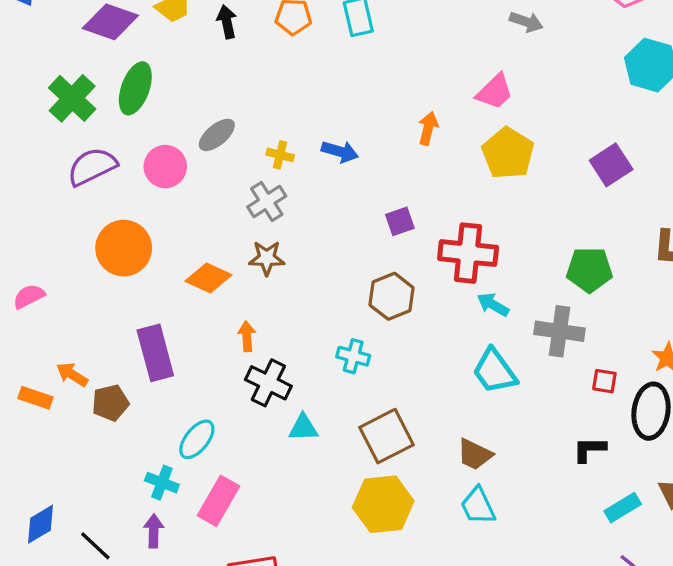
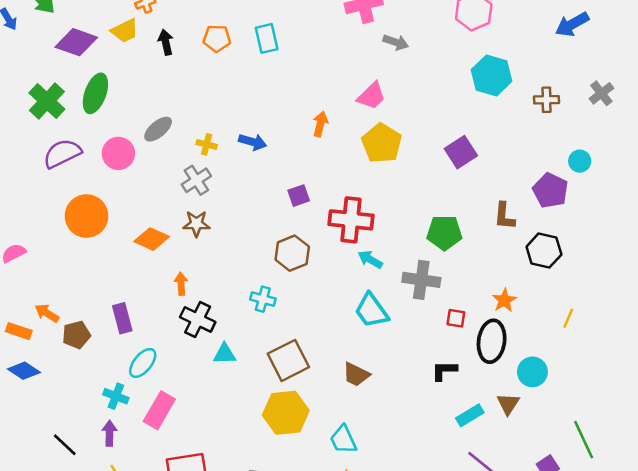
purple rectangle: (155, 353) -> (122, 318), moved, size x0.7
cyan trapezoid: (478, 506) -> (343, 440), moved
blue diamond: (40, 524) -> (24, 371), moved, turned 64

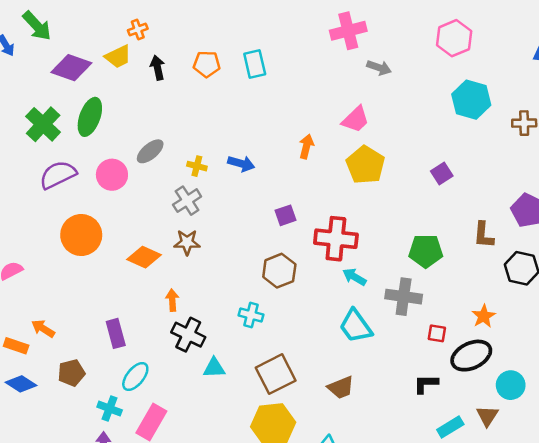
purple square: (461, 152) -> (442, 173), size x0.7
brown pentagon: (76, 335) -> (71, 373), moved
black ellipse: (492, 341) -> (471, 356), turned 57
brown trapezoid: (356, 374) -> (341, 388), turned -48

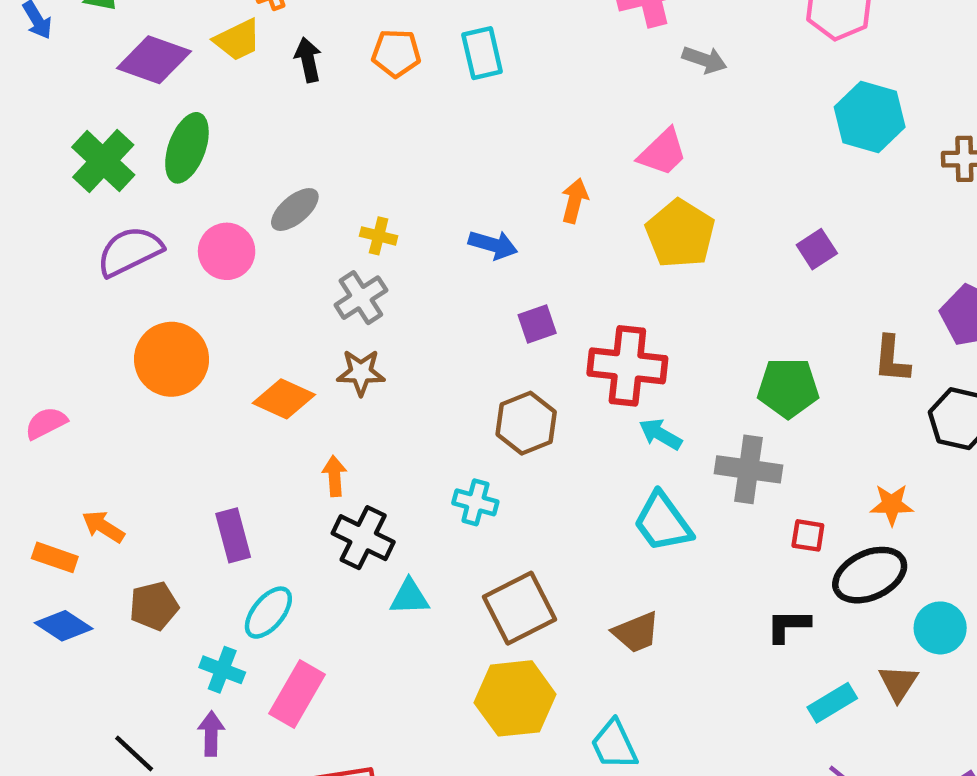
blue arrow: (241, 164) -> (493, 245), moved
orange star: (484, 316) -> (892, 505), turned 30

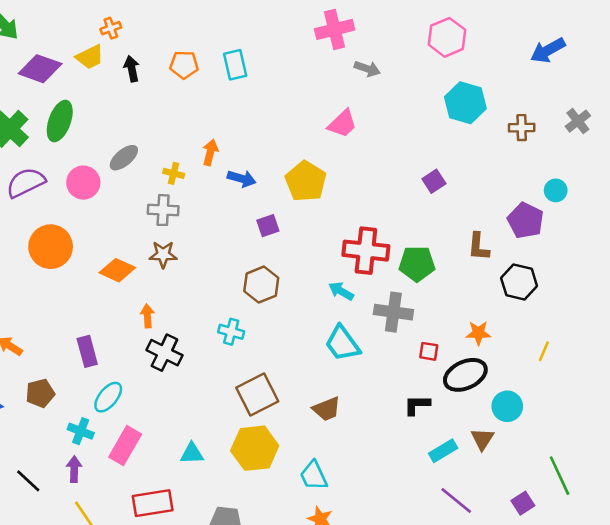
orange arrow: (575, 201) -> (210, 152), moved
yellow pentagon: (680, 234) -> (306, 181), moved
gray cross: (361, 298) -> (163, 210), turned 36
red cross: (627, 366) -> (366, 251), moved
cyan triangle: (409, 597) -> (192, 453), moved

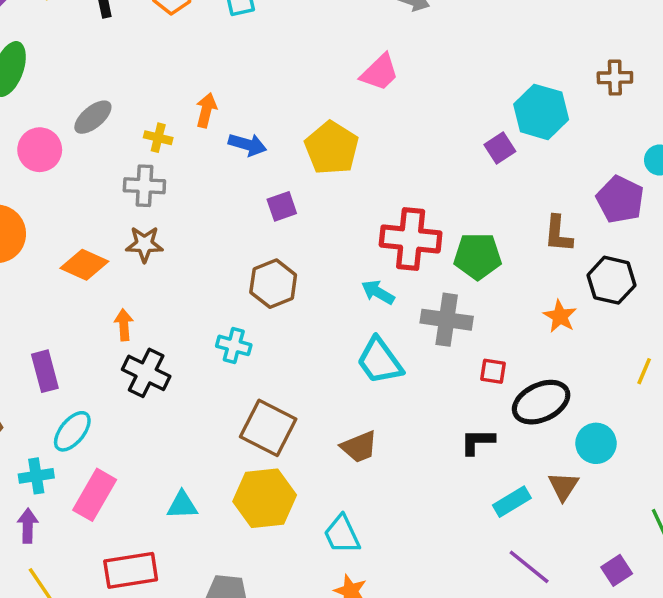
cyan hexagon: (465, 103) -> (541, 112), moved
orange star: (478, 333) -> (560, 316), moved, turned 30
brown square: (257, 395) -> (268, 428), turned -36
cyan cross: (81, 431) -> (36, 476), turned -30

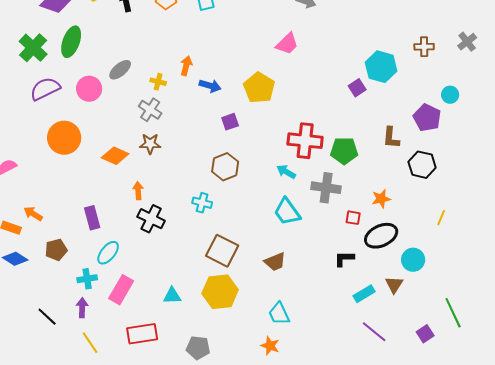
gray cross: (144, 186) -> (150, 110), turned 30
orange star: (560, 316) -> (381, 199), moved, turned 30
cyan trapezoid: (342, 534) -> (279, 314), moved

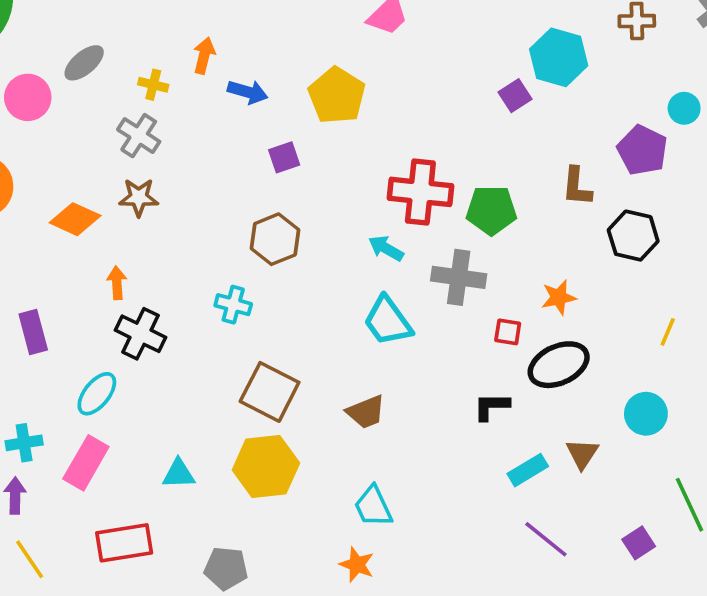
cyan ellipse: (108, 253) -> (97, 394), moved
cyan circle: (413, 260) -> (646, 414), moved

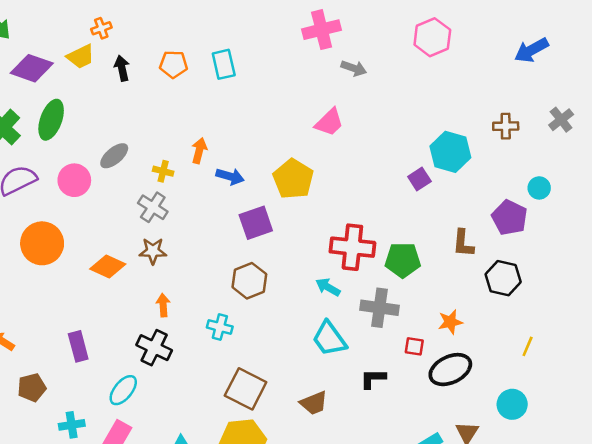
purple square: (284, 157) -> (256, 223), size x1.5
orange arrow: (117, 283) -> (163, 305), moved
black L-shape: (491, 406) -> (373, 379), moved

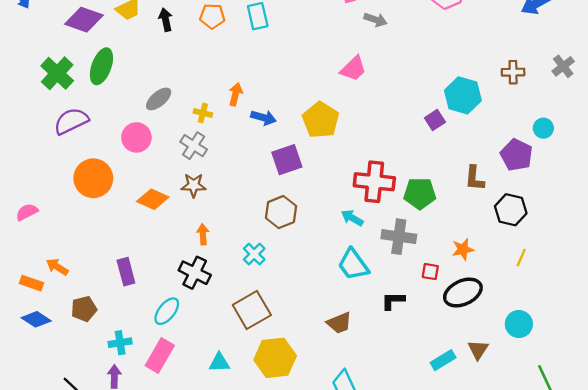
pink circle: (74, 180) -> (136, 137), moved
cyan cross: (220, 327) -> (254, 254), turned 30
yellow line: (528, 346) -> (521, 258), moved
brown square: (246, 389) -> (252, 310), moved, turned 33

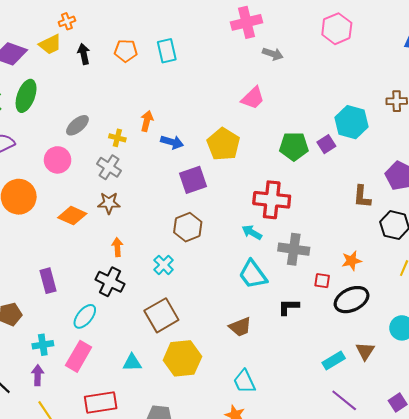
green pentagon: (420, 193) -> (294, 146), moved

